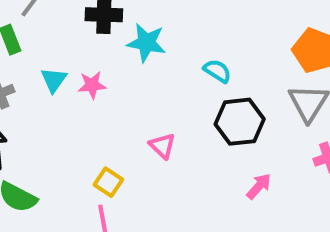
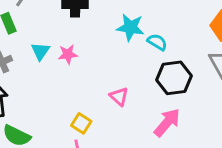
cyan star: (146, 43) -> (130, 27), moved
pink arrow: (259, 186) -> (167, 123), moved, size x1.5

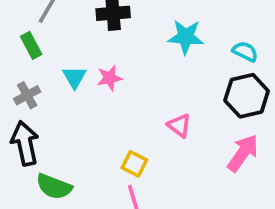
cyan semicircle: (157, 42) -> (245, 52), moved

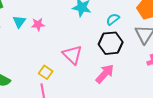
cyan semicircle: (245, 52) -> (113, 19), turned -72
pink triangle: (179, 126) -> (72, 55), size x1.5

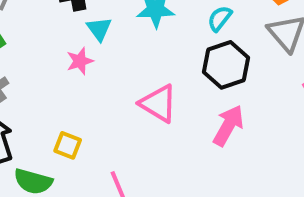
cyan triangle: (19, 22) -> (99, 29), moved
yellow square: (46, 72) -> (68, 145), moved

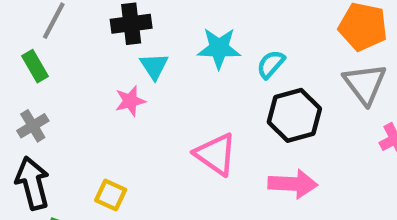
cyan semicircle: (220, 18) -> (271, 64), moved
pink arrow: (228, 126) -> (293, 184), turned 60

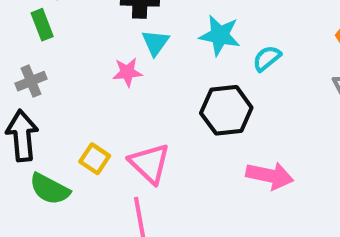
black hexagon: (294, 115) -> (226, 110), moved
pink triangle: (216, 154) -> (150, 163), moved

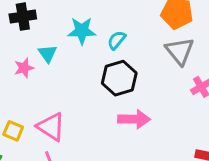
cyan triangle: (155, 43) -> (47, 54), moved
black hexagon: (226, 110) -> (119, 78), moved

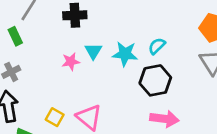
cyan star: (82, 31) -> (125, 54), moved

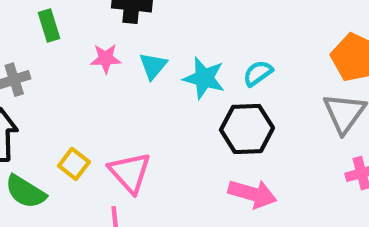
green rectangle: (15, 36) -> (49, 25), moved
pink star: (71, 62) -> (106, 58), moved

